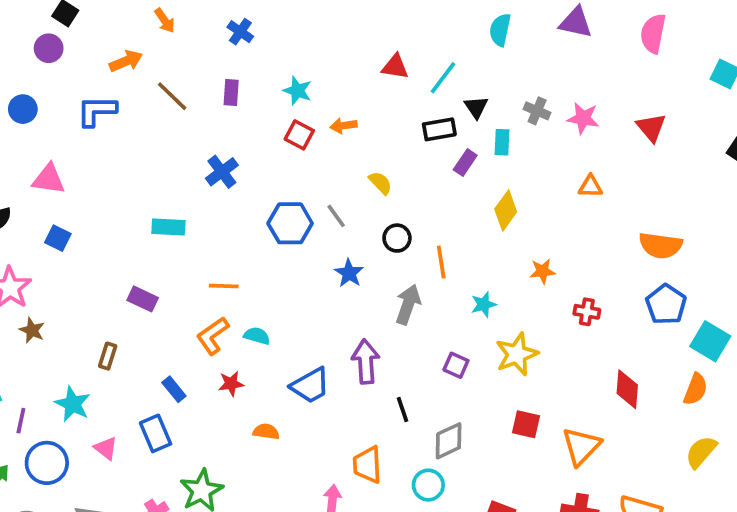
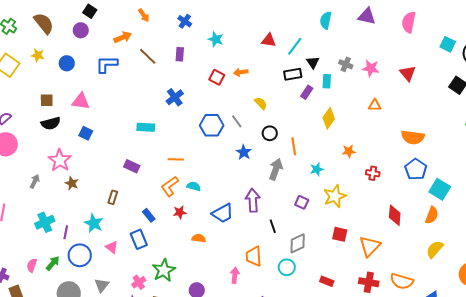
cyan star: (297, 91) -> (216, 39), moved

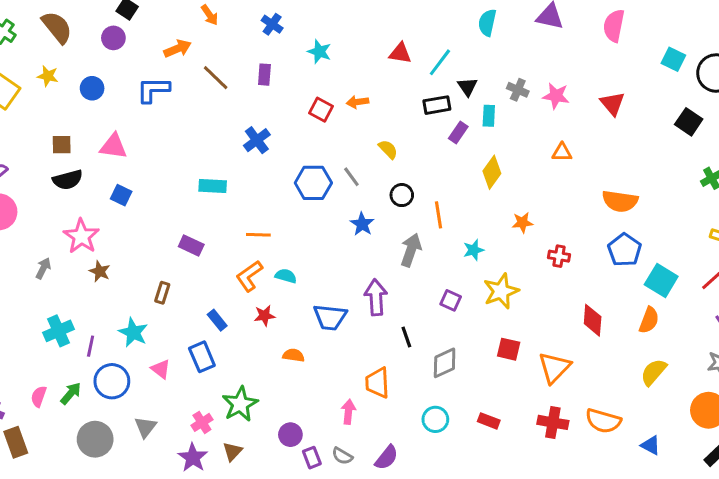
blue trapezoid: (223, 213) -> (330, 317), turned 35
cyan circle: (287, 267) -> (435, 419), moved

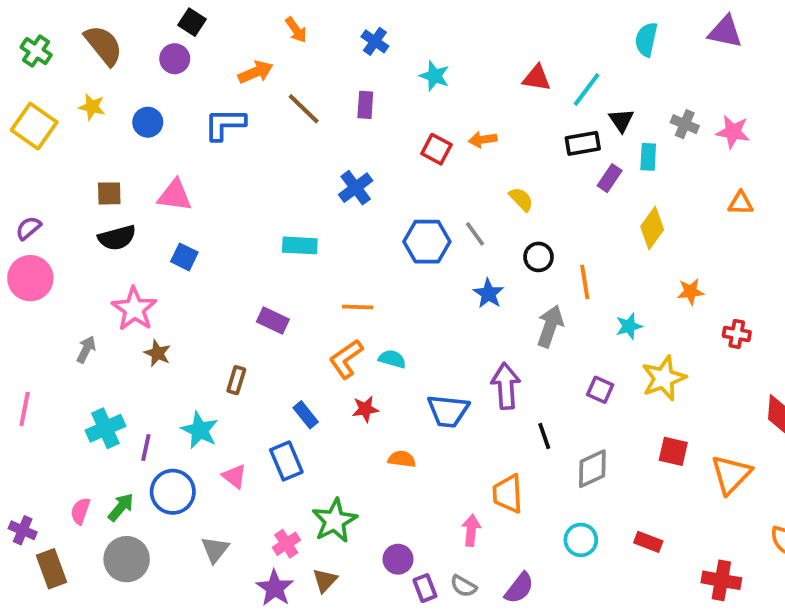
red cross: (553, 422) -> (721, 580), moved
gray circle: (95, 439) -> (127, 559), moved

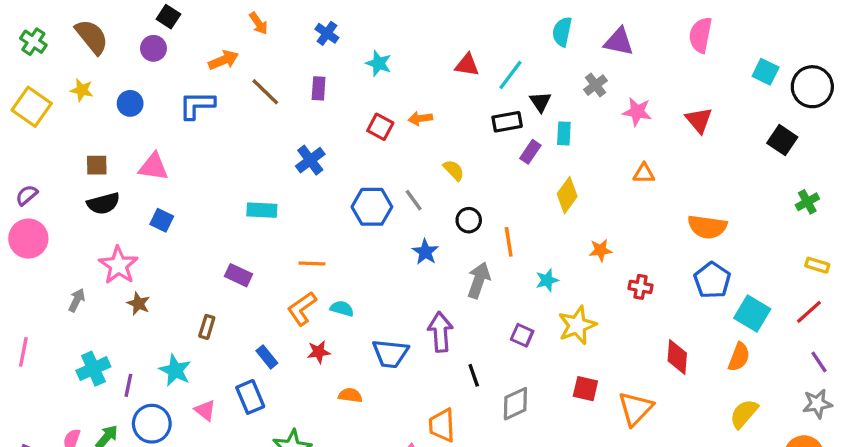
purple triangle: (725, 32) -> (619, 42), moved
gray cross: (685, 124) -> (595, 85), moved, turned 30

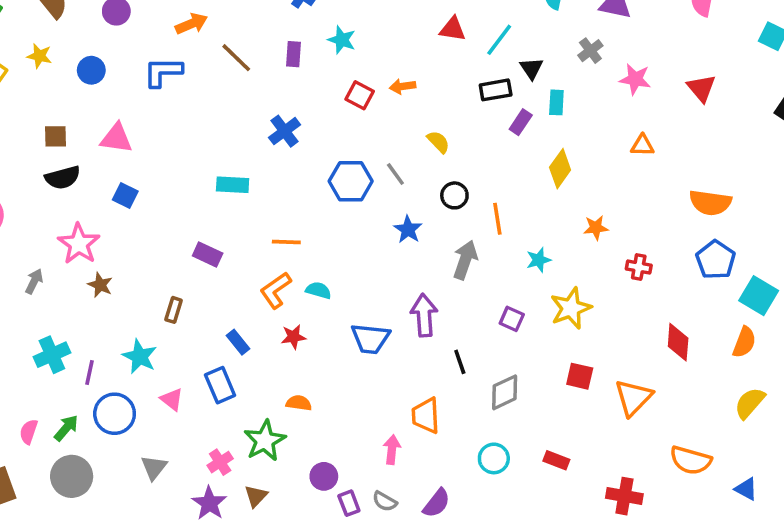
cyan star: (379, 63) -> (342, 40), moved
orange semicircle: (350, 395) -> (299, 403), moved

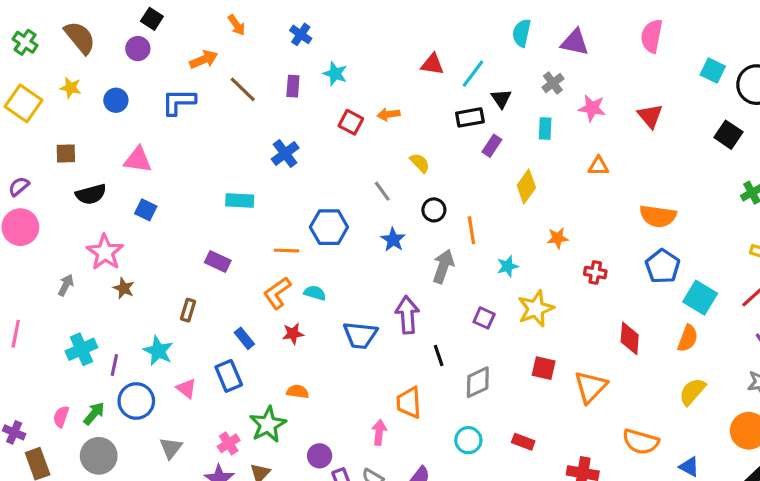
cyan rectangle: (556, 102) -> (545, 128), moved
brown square: (55, 136) -> (66, 154), moved
blue hexagon: (351, 181) -> (329, 227), moved

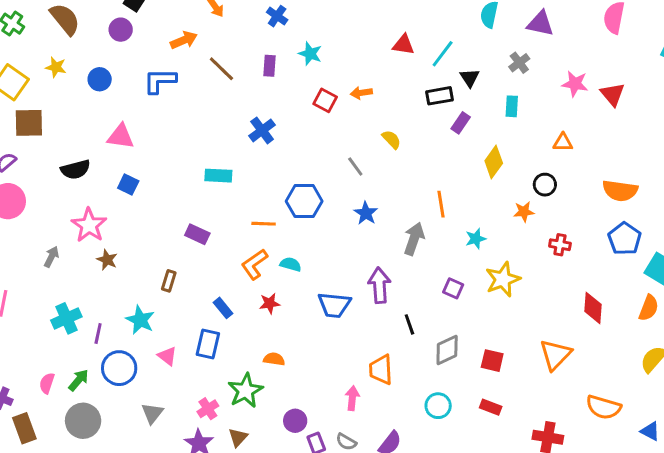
pink star: (592, 108) -> (575, 84), moved
brown square: (66, 154) -> (29, 123), moved, size x1.5
black circle: (434, 210) -> (545, 185), moved
red square: (544, 368) -> (492, 361), moved
blue rectangle: (229, 376) -> (208, 344), turned 36

